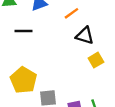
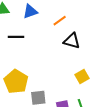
yellow square: (96, 60) -> (82, 76), moved

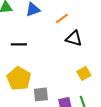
black line: (16, 37) -> (19, 44), moved

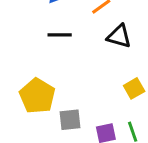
black line: (19, 44) -> (60, 35), moved

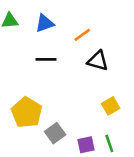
gray square: (70, 120) -> (55, 133), turned -30

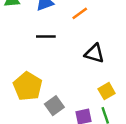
black triangle: (98, 61) -> (94, 53), moved
yellow square: (111, 106) -> (107, 91), moved

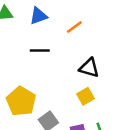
yellow square: (107, 91) -> (85, 96), moved

